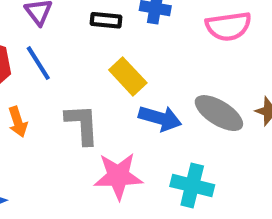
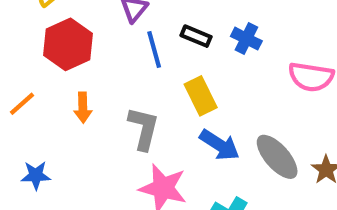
blue line: (38, 63) -> (154, 50), moved

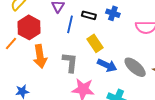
blue line: (154, 50) -> (70, 24), turned 36
orange line: (22, 104) -> (11, 43), moved
orange arrow: (83, 108) -> (40, 56), size x1.6

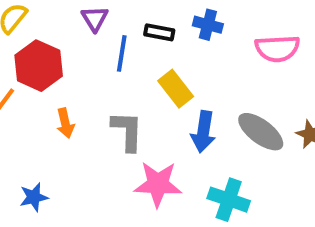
orange arrow: (40, 56) -> (65, 123), size x0.6
blue arrow: (107, 65) -> (203, 132), turned 78

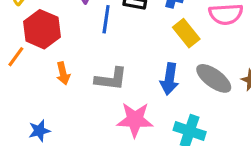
yellow rectangle: (176, 89) -> (186, 33), moved
gray L-shape: (127, 131) -> (111, 79), turned 96

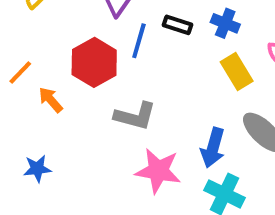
red hexagon: (42, 29) -> (94, 62), moved
orange arrow: (63, 73) -> (51, 100), moved, turned 145
blue arrow: (169, 79) -> (213, 148), moved

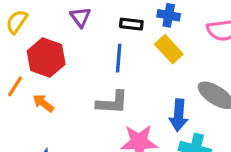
blue line: (139, 41) -> (119, 58), moved
red hexagon: (94, 62) -> (46, 58), moved
yellow rectangle: (237, 72) -> (169, 49), moved

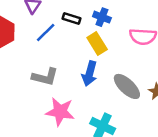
blue line: (119, 58) -> (46, 33), moved, turned 30
blue arrow: (179, 115) -> (89, 74), moved

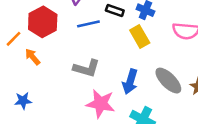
blue line: (46, 33) -> (88, 24), turned 30
blue arrow: (89, 74) -> (130, 82), moved

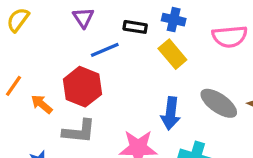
red hexagon: (43, 22) -> (82, 87), moved
gray L-shape: (86, 68) -> (79, 131), moved

